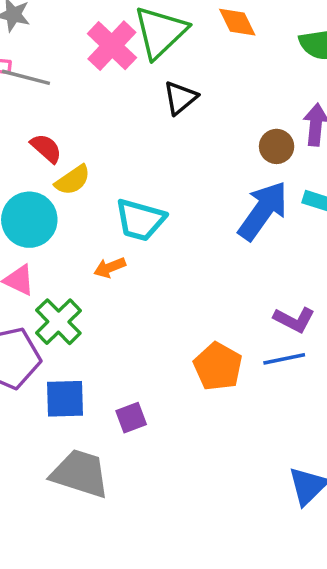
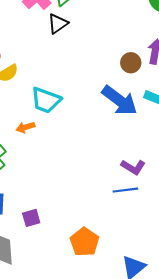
black triangle: (180, 98) -> (58, 24), moved
blue arrow: (263, 211) -> (120, 100), turned 87
orange pentagon: (218, 366) -> (84, 242), moved

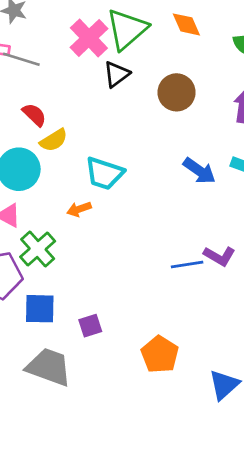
brown circle: (131, 63) -> (177, 92), moved, size x1.4
blue arrow: (120, 100) -> (199, 171), size x0.7
blue line: (125, 190) -> (187, 265), moved

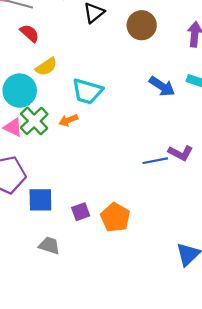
red semicircle: (34, 115) -> (30, 33), moved
green cross: (38, 249) -> (34, 121), moved
orange pentagon: (160, 354) -> (115, 217), moved
gray trapezoid: (49, 367) -> (49, 246), size x0.6

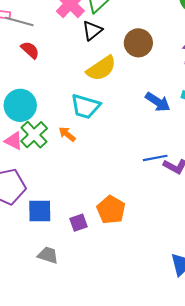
yellow semicircle: (46, 67) -> (101, 68), moved, size x1.4
orange arrow: (68, 120) -> (67, 134), turned 60
blue line: (155, 161) -> (155, 158), moved
orange pentagon: (115, 217) -> (111, 210), moved

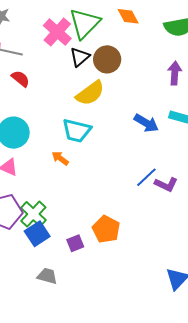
brown circle: (138, 43) -> (107, 59), moved
green cross: (34, 135) -> (33, 214), moved
blue line: (155, 158) -> (146, 177), turned -30
blue square: (40, 211) -> (37, 234), turned -30

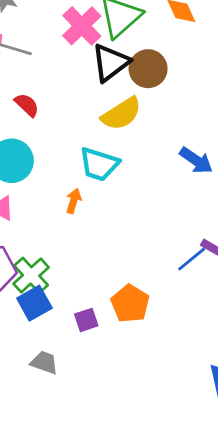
black triangle: (80, 57) -> (110, 63), size x1.4
red semicircle: (21, 79) -> (27, 105), moved
orange arrow: (60, 158) -> (74, 201), turned 66
blue line: (146, 177) -> (192, 259), moved

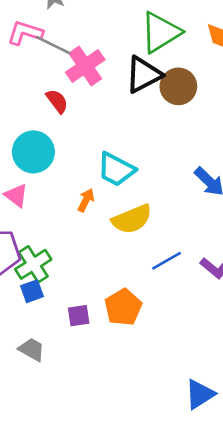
pink cross: (82, 26) -> (85, 66), moved
yellow semicircle: (121, 114) -> (132, 219), moved
blue line: (192, 259) -> (166, 261), moved
blue square: (34, 303) -> (32, 291), size x0.7

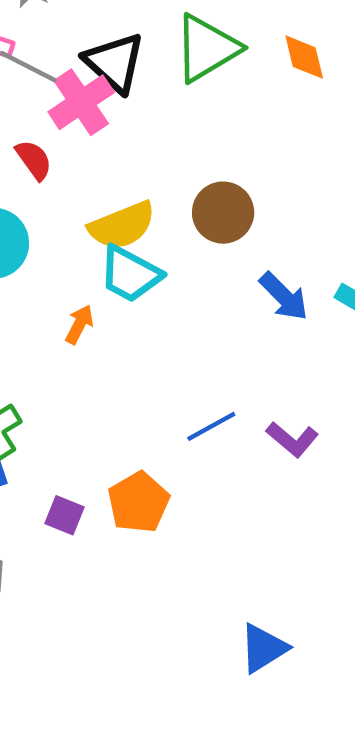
black triangle: (144, 75) -> (115, 63), moved, turned -51
brown circle: (178, 86) -> (223, 213), moved
yellow semicircle: (132, 219) -> (122, 226), moved
purple square: (79, 316) -> (64, 515), turned 30

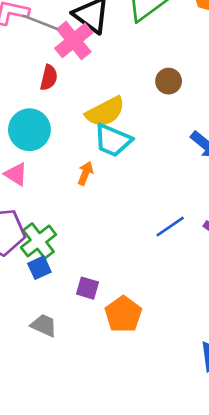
red semicircle: (34, 160) -> (49, 78), turned 55
brown circle: (223, 213) -> (169, 81), moved, size x0.7
orange pentagon: (138, 502) -> (123, 314), moved

